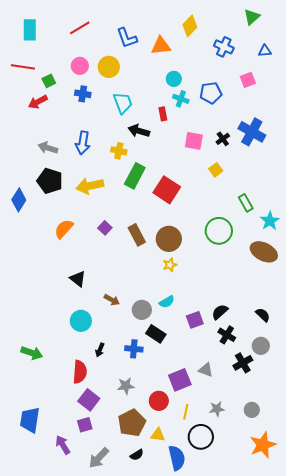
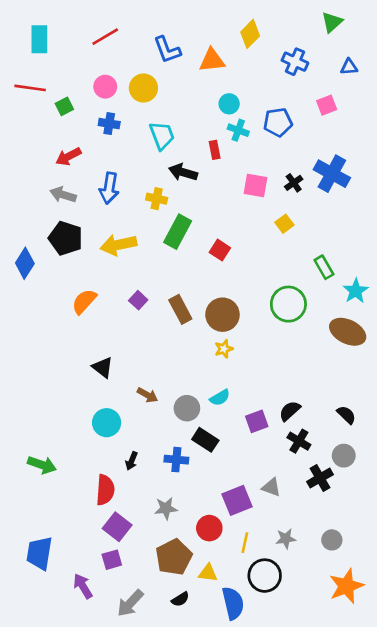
red arrow: (38, 102) -> (68, 157), moved
red square: (167, 190) -> (220, 250), size x0.6

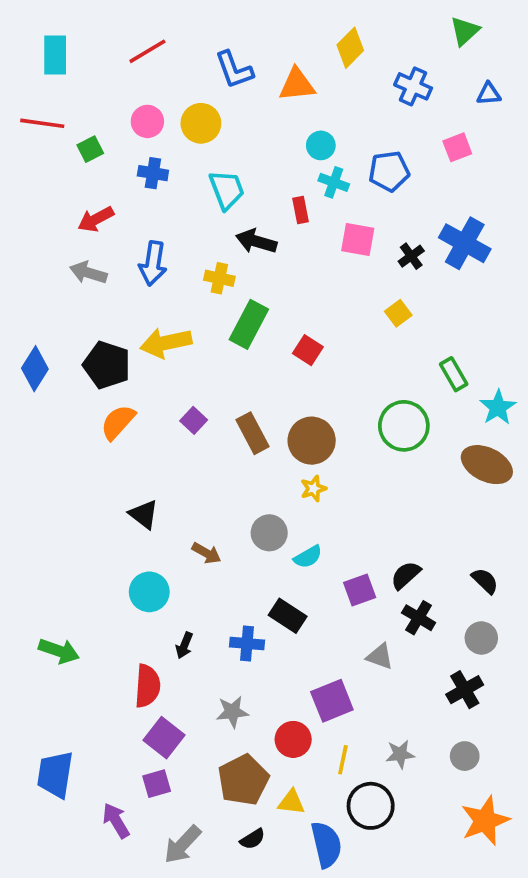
pink square: (255, 185) -> (358, 240), moved
black pentagon: (66, 238) -> (107, 365), moved
gray circle: (187, 408) -> (269, 533), moved
black cross: (320, 478) -> (465, 690), moved
gray triangle: (271, 487) -> (380, 656), moved

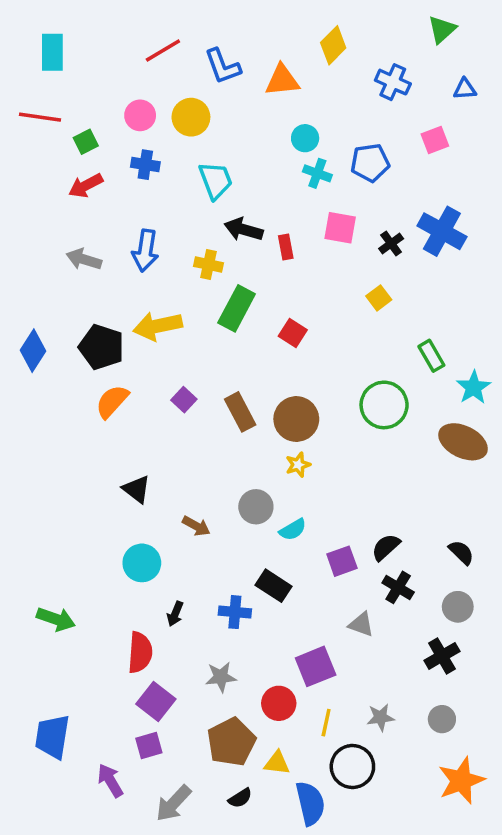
red line: (147, 51) -> (163, 50), moved
red rectangle: (301, 210) -> (286, 247), moved
red arrow: (96, 219) -> (86, 186), moved

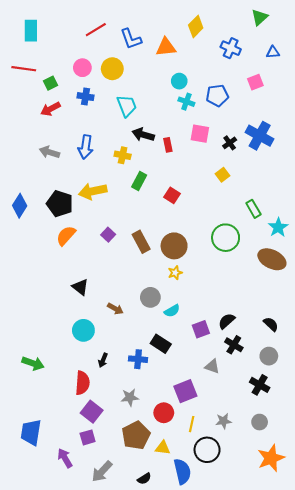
green rectangle: (237, 308) -> (139, 181), size x0.7
black cross: (442, 656) -> (260, 385), turned -30
black semicircle: (240, 798) -> (144, 479), moved

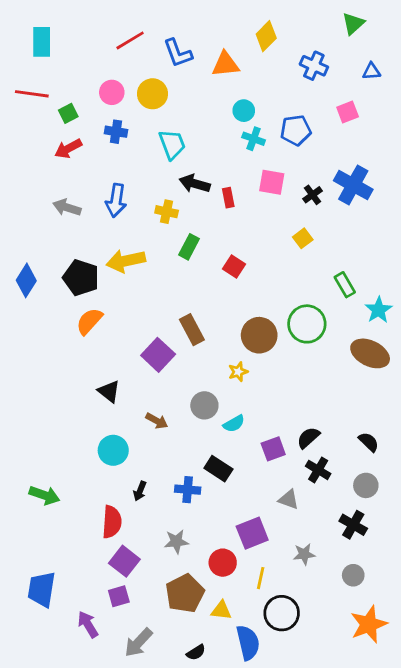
purple square: (108, 235) -> (158, 355), moved, size x1.6
brown circle: (174, 246) -> (259, 335), moved
gray star: (224, 421) -> (304, 554), moved

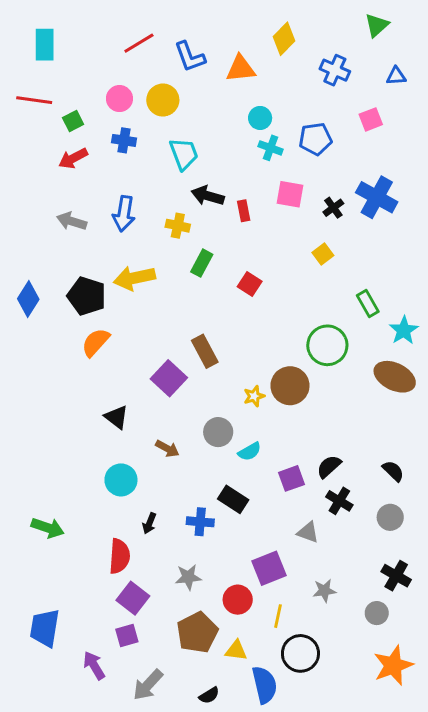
brown circle: (259, 335) -> (290, 386), moved
black cross: (353, 525) -> (396, 576), moved

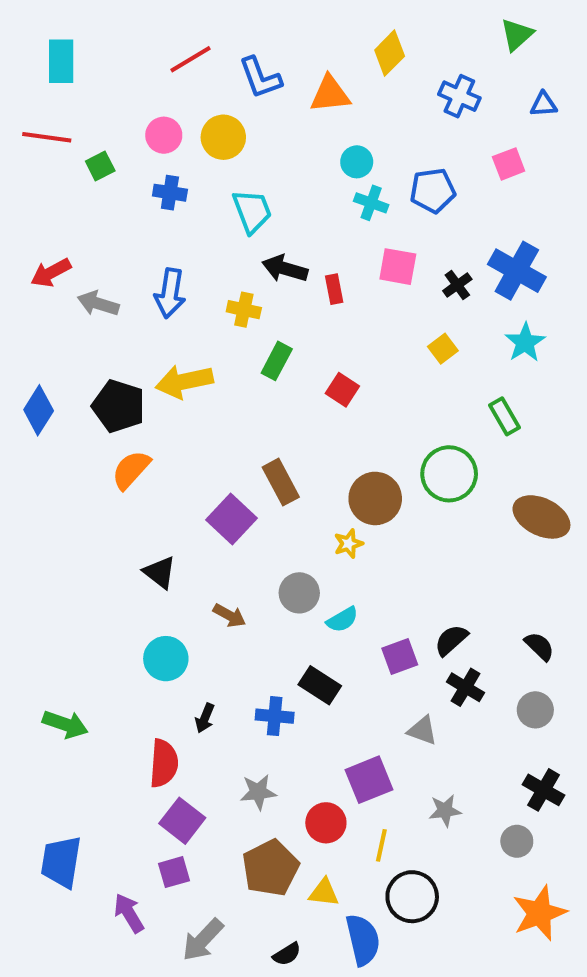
red arrow: (73, 158) -> (51, 273), moved
cyan star: (404, 330) -> (525, 342), moved
brown circle: (290, 386) -> (375, 498), moved

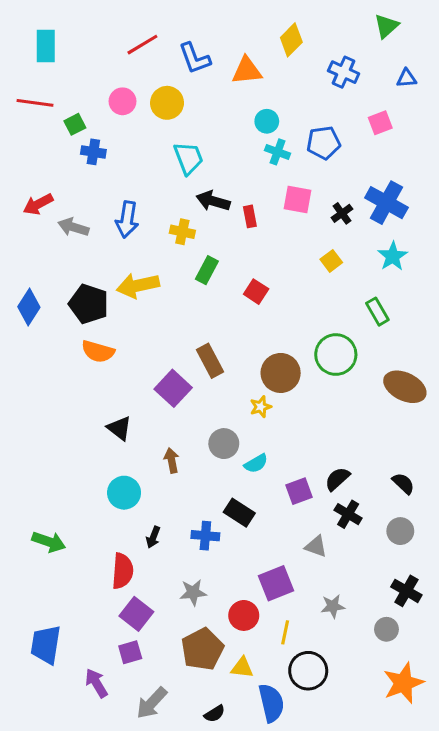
blue cross: (170, 193) -> (93, 152), moved
orange semicircle: (131, 470) -> (98, 351), turned -116
brown arrow: (229, 615) -> (172, 460), turned -130

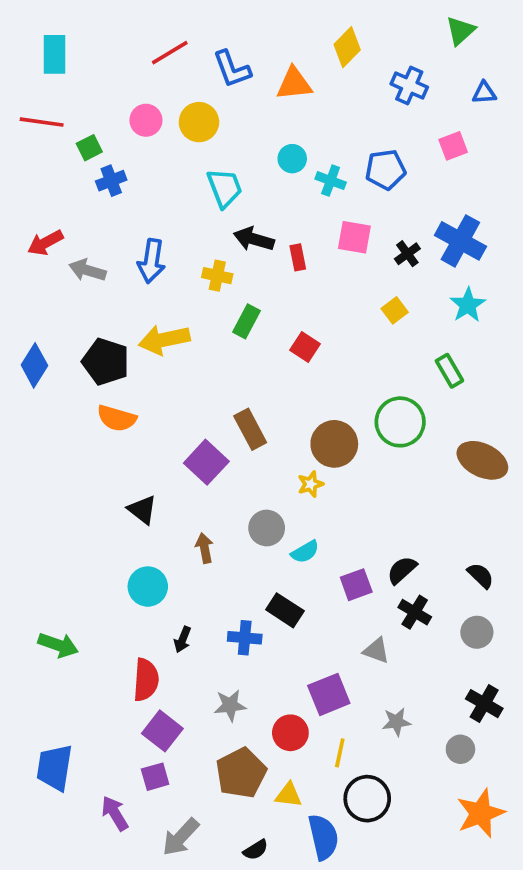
cyan circle: (267, 121) -> (292, 159), moved
blue cross: (93, 152) -> (111, 181), turned -30

